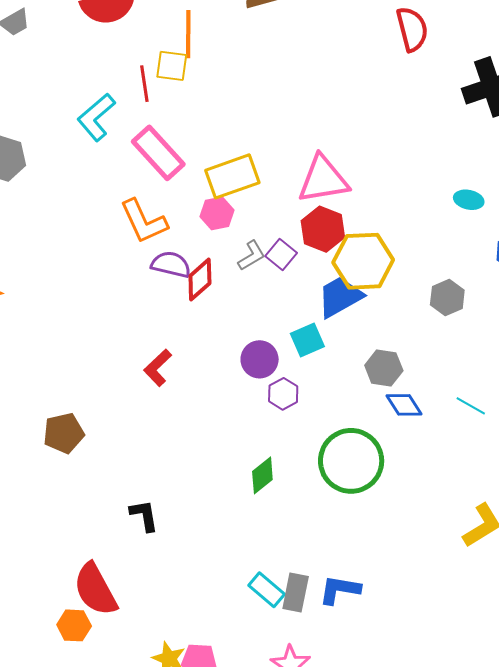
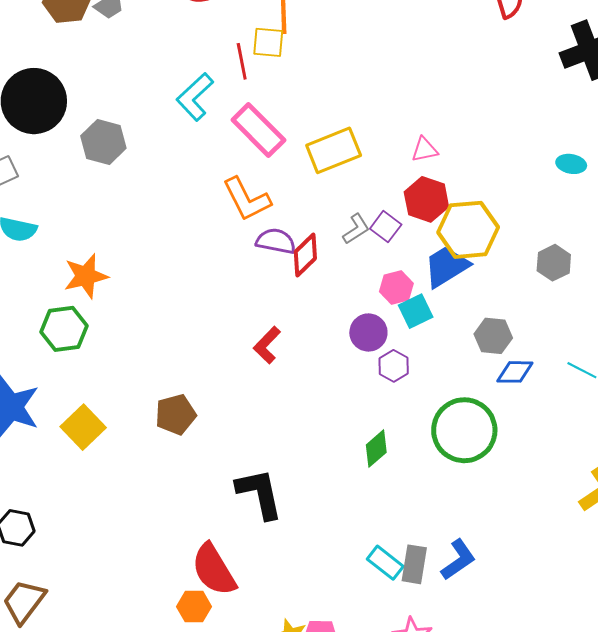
pink triangle: (323, 179) -> (425, 150), size x0.5
pink hexagon: (217, 213) -> (396, 288), moved
blue diamond: (404, 405) -> (515, 372), turned -54
black L-shape: (144, 516) -> (260, 494), size x1.6
blue L-shape: (340, 590) -> (458, 560), turned 138

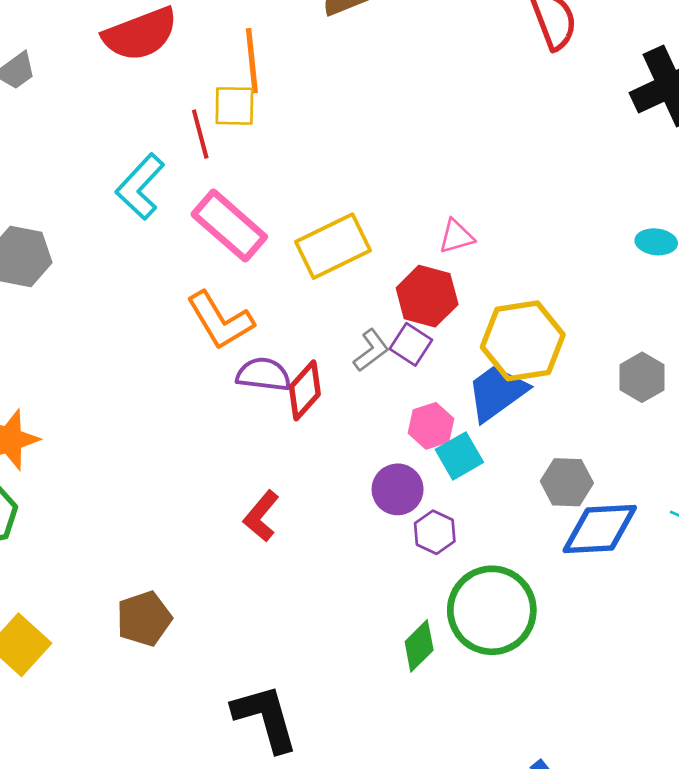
red hexagon: (426, 199) -> (427, 296), moved
blue diamond: (515, 372) -> (600, 529), size x1.5
green circle: (464, 430) -> (492, 610), moved

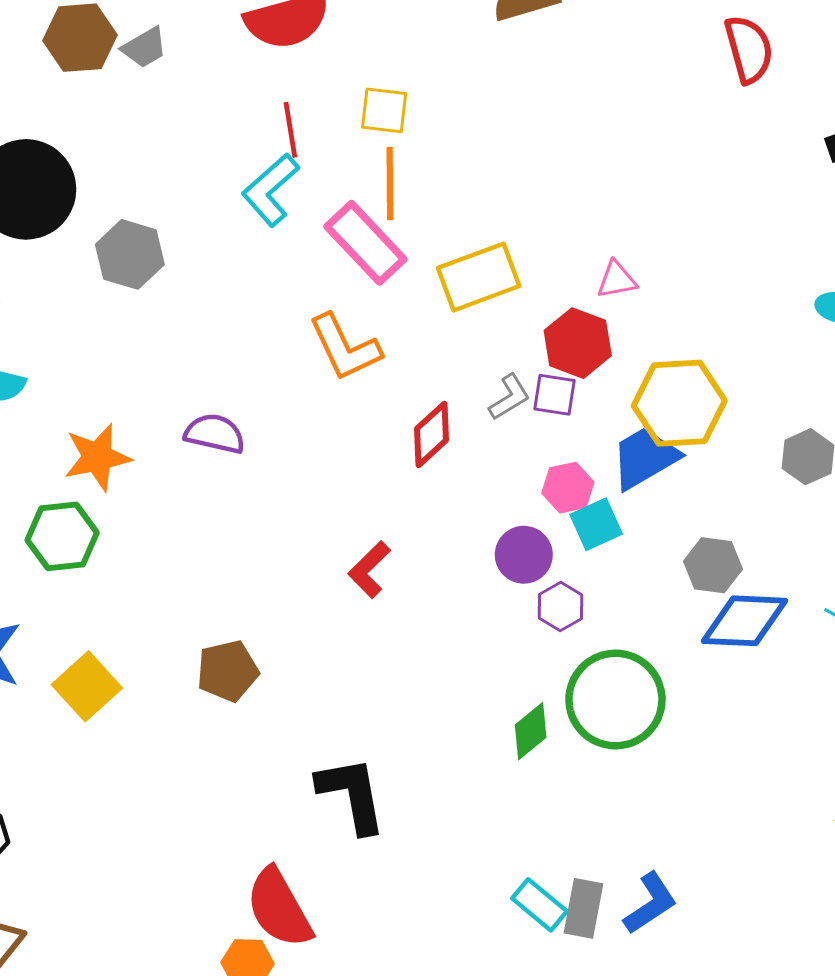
orange line: (252, 61) -> (390, 184), moved
red line: (200, 134) -> (290, 130), moved
purple square: (411, 344) -> (554, 395), turned -30
purple semicircle: (263, 375) -> (215, 434), moved

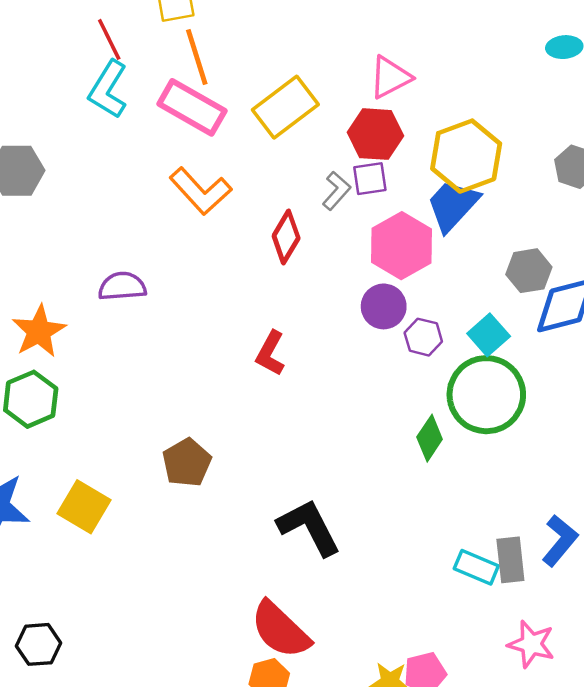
pink triangle: (617, 280) -> (390, 77), size x1.4
pink hexagon: (568, 488) -> (401, 246), size x1.6
cyan square: (596, 524) -> (489, 335), moved

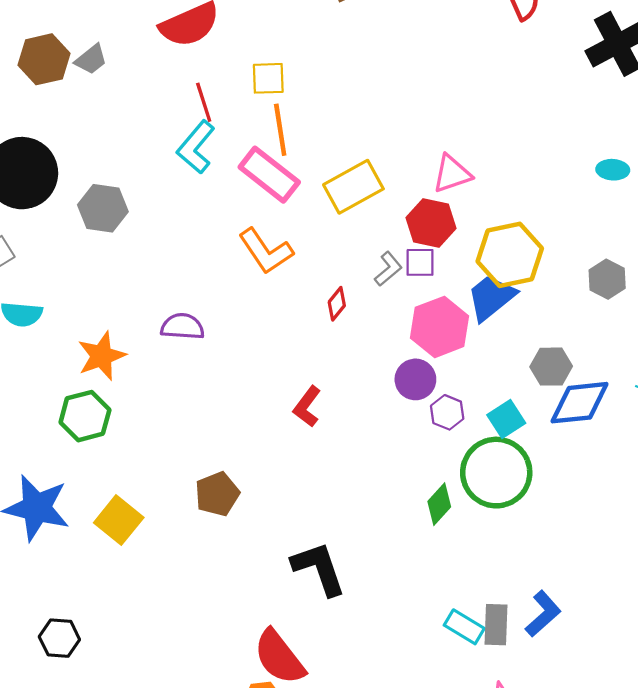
red diamond: (286, 237) -> (337, 304), size x0.7

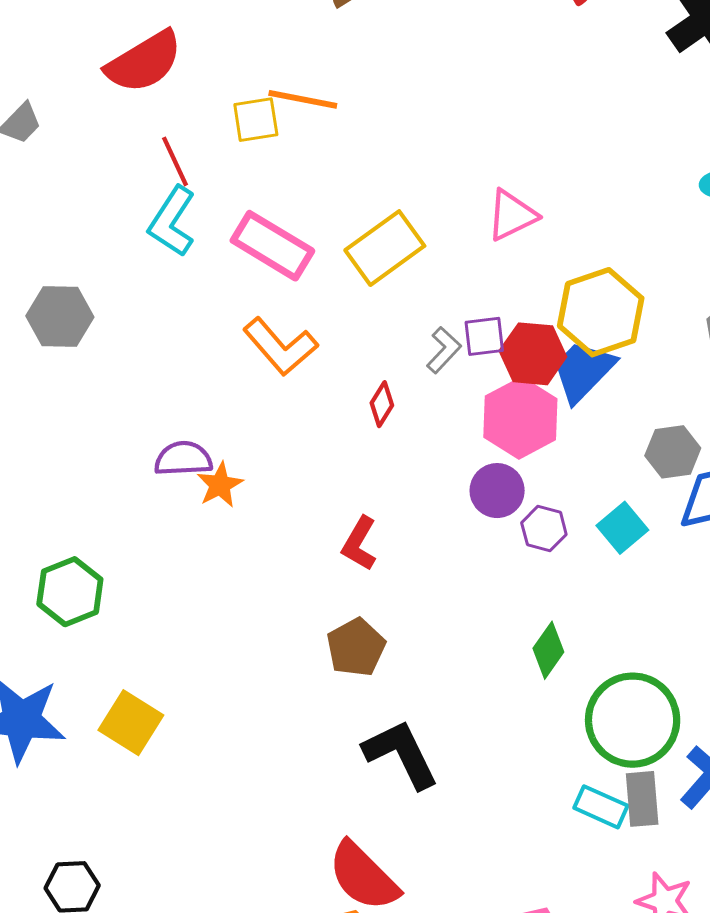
orange line: (280, 130) -> (303, 99), moved, turned -63
red hexagon: (431, 223) -> (533, 354), moved
orange star: (101, 356) -> (220, 485), moved, size x0.7
green circle: (496, 473) -> (633, 720), moved
brown pentagon: (217, 494) -> (356, 647), moved

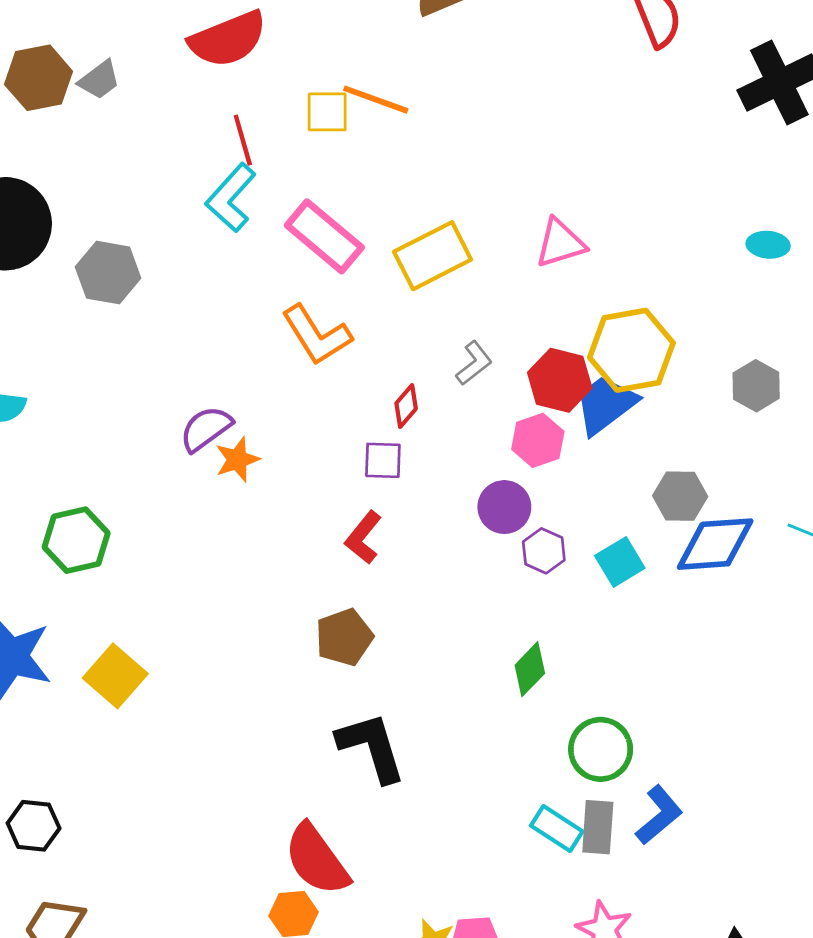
purple square: (484, 336) -> (383, 460), moved
pink hexagon: (520, 418) -> (538, 440), size x0.7
purple semicircle: (183, 459) -> (206, 429), turned -42
green circle: (633, 720) -> (601, 749), size x0.7

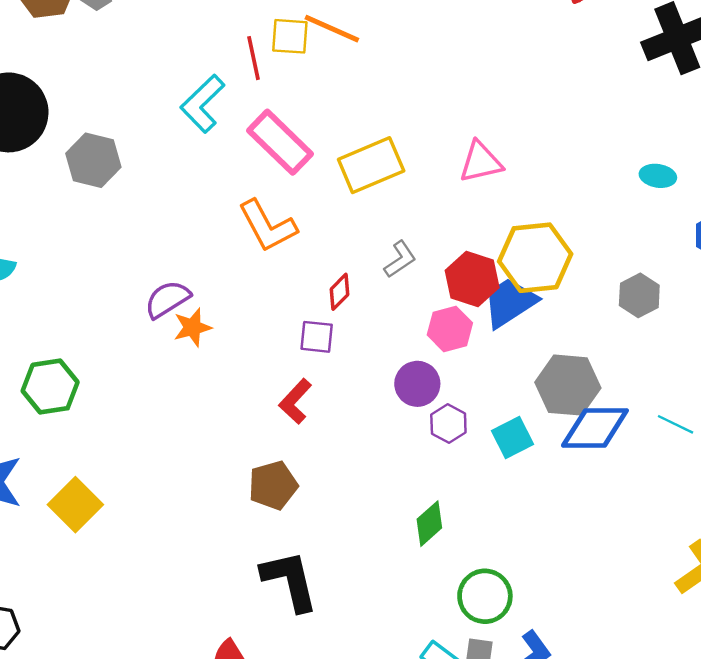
red line: (243, 140) -> (254, 58), moved
gray hexagon: (680, 496) -> (568, 385), size x1.4

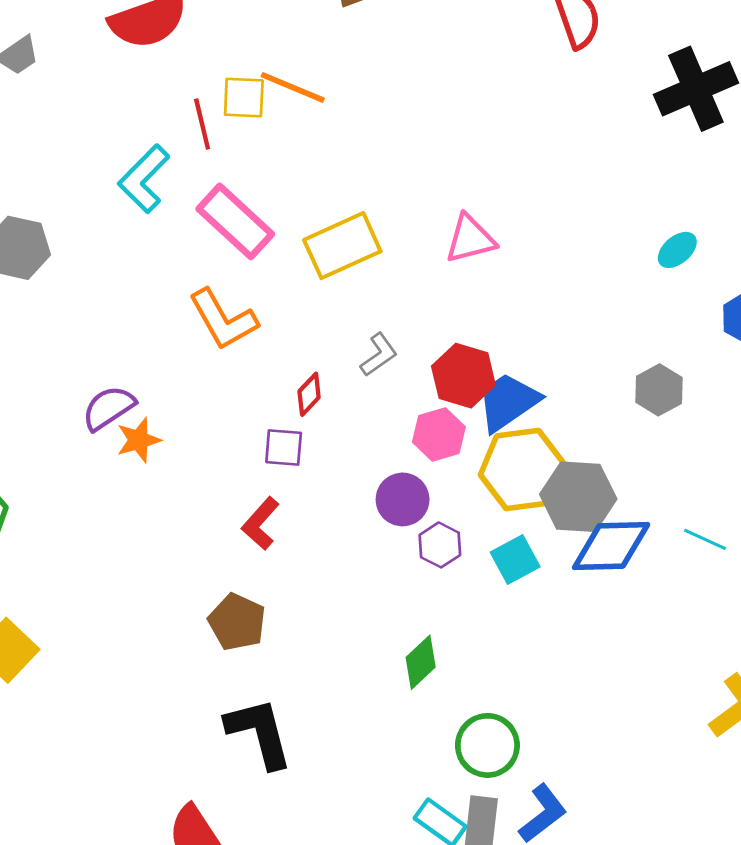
cyan ellipse: (658, 176) -> (677, 250), turned -48
yellow hexagon: (535, 258) -> (522, 470), moved
brown pentagon: (273, 485) -> (237, 622), turned -30

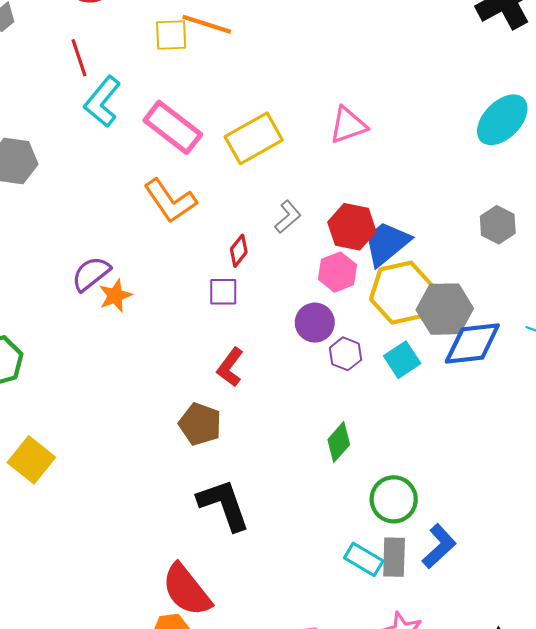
red line: (202, 124) -> (79, 58), moved
cyan ellipse: (677, 250) -> (502, 120), size x1.8
red L-shape: (261, 523) -> (230, 367), moved

